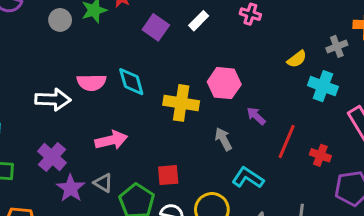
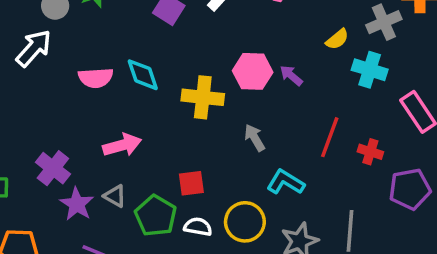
gray cross: (337, 46) -> (384, 22), size x1.4
white arrow: (53, 99) -> (34, 48), moved, turned -48
purple arrow: (256, 116) -> (291, 76), moved

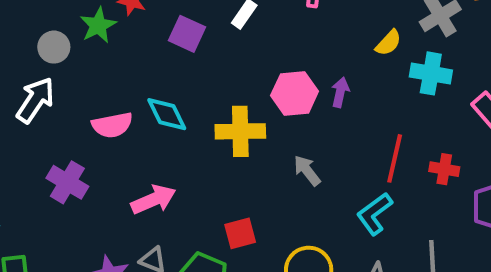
purple arrow: (291, 76) -> (340, 92), turned 70
purple cross: (53, 168) -> (67, 182), moved
cyan L-shape: (286, 182) -> (374, 214), moved, turned -60

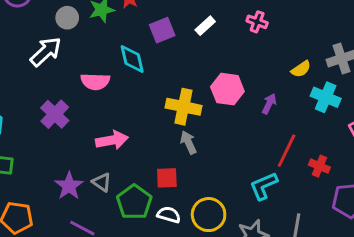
purple square: (187, 34) -> (162, 30), turned 30
purple arrow: (340, 92) -> (269, 104), moved
cyan diamond: (167, 114) -> (132, 59), moved
gray arrow: (307, 171) -> (188, 142), moved

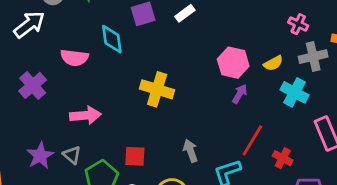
pink cross: (257, 22) -> (298, 24), moved
pink hexagon: (227, 89) -> (233, 63), moved
gray arrow: (188, 142) -> (190, 151), moved

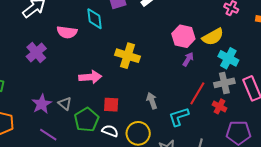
gray cross: (313, 57) -> (224, 83), moved
yellow semicircle: (273, 63) -> (213, 37), size x1.5
pink arrow: (85, 115) -> (90, 77), moved

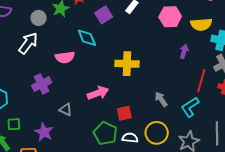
pink hexagon: (183, 36) -> (170, 17), moved
yellow semicircle: (213, 37) -> (201, 24), turned 40
purple cross: (36, 52) -> (42, 84), turned 30
purple star: (42, 104) -> (44, 132), moved
gray triangle: (65, 104) -> (66, 110), moved

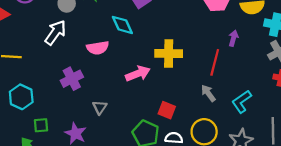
red line: (201, 81) -> (215, 62), moved
pink arrow: (98, 93) -> (138, 74), moved
gray triangle: (66, 110) -> (100, 107), turned 40
red square: (124, 113) -> (167, 110), turned 35

